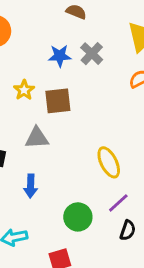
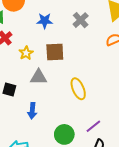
blue star: (60, 56) -> (45, 21), moved
yellow star: (24, 90) -> (26, 53), moved
yellow ellipse: (109, 162) -> (78, 89), moved

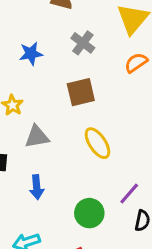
brown square: (55, 52) -> (81, 92), moved

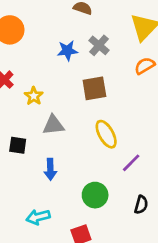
blue star: (31, 54) -> (67, 51), moved
purple line: (129, 194) -> (131, 163), moved

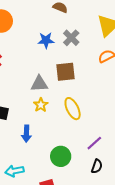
yellow star: (34, 96) -> (41, 105), moved
gray triangle: (53, 125) -> (39, 84), moved
purple line: (131, 163) -> (94, 143), moved

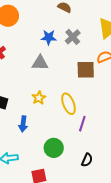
brown square: (66, 72) -> (86, 70), moved
gray triangle: (39, 84) -> (40, 63), moved
purple line: (94, 143) -> (82, 124), moved, turned -35

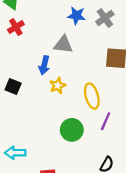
blue arrow: (23, 124) -> (44, 65), moved
green circle: (54, 148) -> (72, 130), moved

